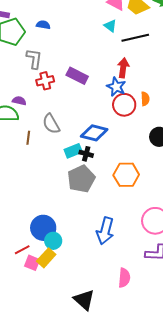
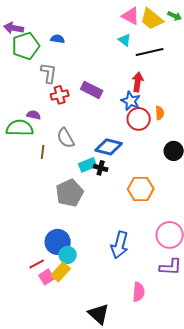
gray pentagon: (81, 179) -> (70, 193), moved
pink square: (32, 263) -> (47, 277), turned 35

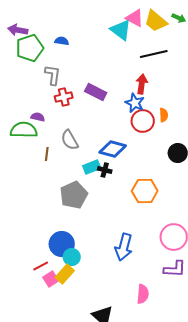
cyan triangle: (125, 40) -> (121, 30), moved, size x1.6

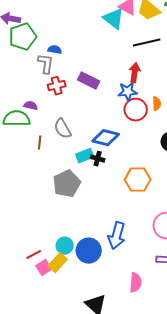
blue semicircle: (62, 41) -> (55, 50), moved
blue star: (135, 103) -> (128, 92), turned -30
blue circle: (62, 244) -> (89, 251), moved

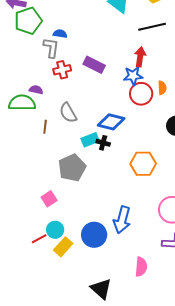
cyan circle: (65, 246) -> (55, 230), moved
pink square: (44, 268) -> (49, 199), moved

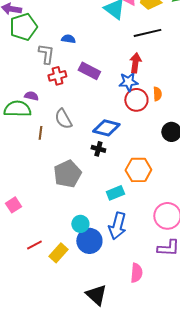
blue semicircle: (60, 34) -> (68, 39), moved
cyan rectangle: (90, 140) -> (115, 193), moved
pink square: (49, 199) -> (13, 205), moved
cyan circle: (55, 230) -> (80, 224), moved

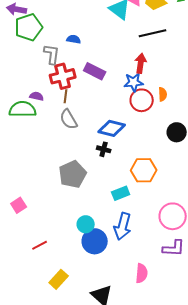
red cross: (57, 76) -> (63, 76), size x1.4
brown line: (40, 133) -> (66, 96), moved
yellow rectangle: (58, 253) -> (59, 279), moved

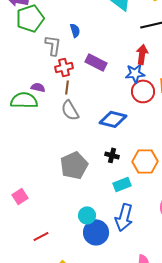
blue semicircle: (74, 39) -> (75, 30), turned 64
red cross: (63, 76) -> (64, 67), size x0.7
black cross: (104, 149) -> (112, 155), moved

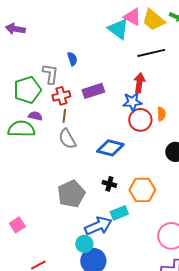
green pentagon: (30, 18) -> (27, 90), moved
purple rectangle: (96, 62) -> (93, 91), turned -45
blue arrow: (124, 217) -> (98, 226), moved, turned -128

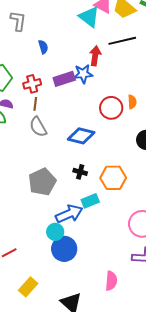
gray L-shape: (50, 74) -> (18, 21), moved
red arrow: (139, 83) -> (95, 56), moved
blue star: (132, 102) -> (83, 74), moved

